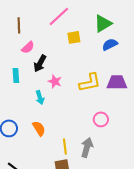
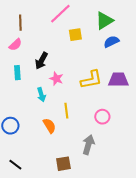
pink semicircle: (28, 47) -> (15, 45), moved
orange semicircle: (39, 128) -> (49, 126), moved
yellow line: (65, 146) -> (66, 111), moved

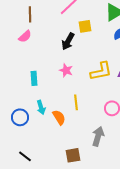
black arrow: (41, 61) -> (68, 41), moved
cyan rectangle: (17, 73) -> (34, 78), moved
cyan arrow: (41, 95) -> (41, 107), moved

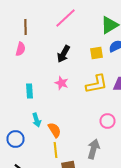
yellow square: (85, 26) -> (96, 53), moved
pink semicircle: (25, 36) -> (20, 49), turned -32
yellow line: (76, 102) -> (56, 150), moved
blue circle: (20, 117) -> (16, 139), moved

